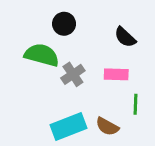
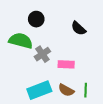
pink rectangle: (116, 74) -> (66, 64), moved
green line: (136, 104) -> (86, 90), moved

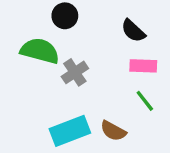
pink rectangle: (66, 64) -> (143, 66), moved
green line: (86, 90) -> (145, 101), moved, turned -40

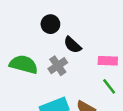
black semicircle: (133, 31) -> (72, 45), moved
green semicircle: (40, 51) -> (24, 64), moved

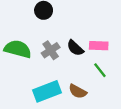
black semicircle: (72, 45) -> (75, 48), moved

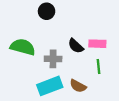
gray cross: (51, 50) -> (53, 59), moved, turned 35
green line: (100, 70) -> (98, 66), turned 32

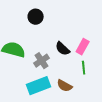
pink rectangle: (97, 44) -> (83, 47), turned -63
gray cross: (53, 59) -> (42, 61), turned -35

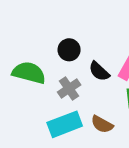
black circle: (36, 17) -> (69, 50), moved

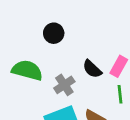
black circle: (69, 50) -> (54, 33), moved

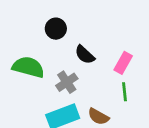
black semicircle: (92, 69) -> (85, 55), moved

